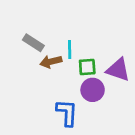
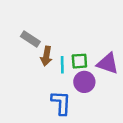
cyan line: (70, 49) -> (62, 65), moved
brown arrow: (51, 62) -> (46, 56), turned -66

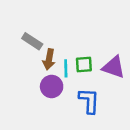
purple circle: (84, 82) -> (52, 86), moved
blue L-shape: (61, 103) -> (89, 101), moved

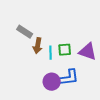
purple circle: (52, 86) -> (52, 82), moved
blue L-shape: (89, 101) -> (69, 78), turned 80

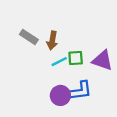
brown arrow: (38, 46) -> (52, 41), moved
cyan line: (51, 53) -> (59, 62), turned 64

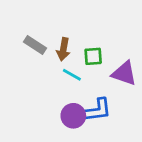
green square: (76, 58) -> (93, 56), moved
cyan line: (59, 62) -> (72, 75), turned 56

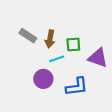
cyan line: (72, 75) -> (57, 59), turned -48
purple circle: (73, 116) -> (43, 79), moved

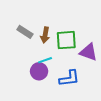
green square: (73, 44) -> (66, 40), size x1.5
cyan line: (57, 59) -> (45, 60), moved

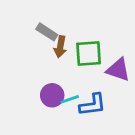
gray rectangle: (25, 32) -> (47, 32), moved
cyan line: (45, 60) -> (70, 99), moved

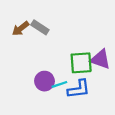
brown arrow: (60, 47) -> (21, 29), moved, turned 42
green square: (89, 54) -> (81, 63), moved

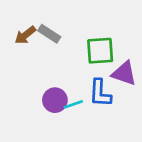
green square: (81, 63) -> (100, 51), moved
blue L-shape: (79, 89) -> (100, 93), moved, turned 100

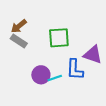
gray rectangle: (49, 34) -> (19, 41), moved
green square: (100, 51) -> (59, 38), moved

